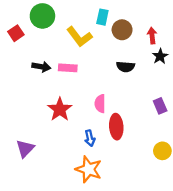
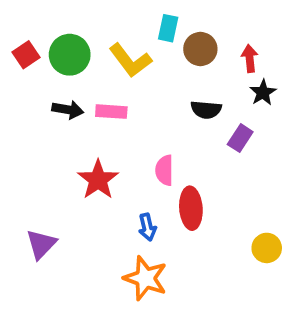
green circle: (42, 16) -> (70, 55), moved
purple rectangle: (160, 106) -> (240, 138), moved, turned 56

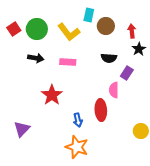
pink rectangle: (111, 112) -> (68, 62), moved
pink semicircle: (164, 170) -> (114, 90), moved

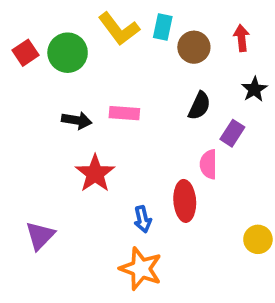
red arrow: (132, 31) -> (241, 38), moved
yellow L-shape: (69, 32) -> (119, 29), moved
black arrow: (36, 58) -> (77, 120), moved
black semicircle: (109, 58) -> (199, 106), turned -70

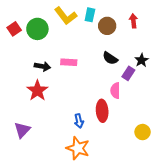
black star: (254, 89) -> (142, 60), moved
black semicircle: (199, 106) -> (110, 58), turned 98
red star: (95, 173) -> (37, 91), moved

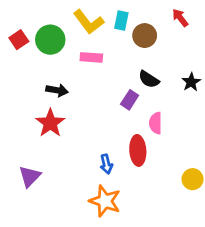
red arrow: (133, 21) -> (180, 18), moved, turned -32
pink rectangle: (69, 62) -> (91, 57), moved
purple rectangle: (128, 73) -> (130, 100), moved

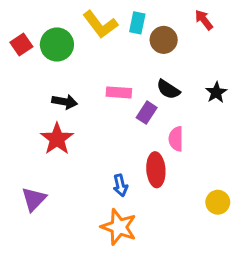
pink rectangle: (91, 57) -> (119, 92), moved

